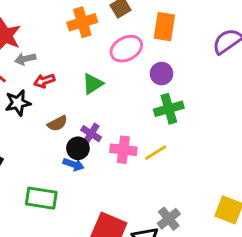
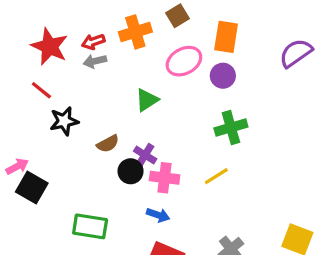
gray arrow: (25, 59) -> (95, 61), moved
purple circle: (161, 74) -> (223, 76), moved
red arrow: (44, 81) -> (93, 42), moved
pink cross: (123, 150) -> (165, 178), moved
blue arrow: (74, 164) -> (158, 215), moved

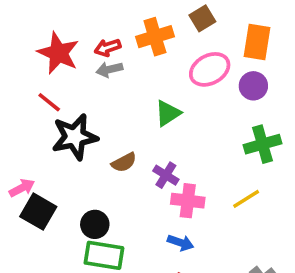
black star: (64, 121) -> (75, 137), size x1.4
black circle: (131, 171) -> (95, 224), moved

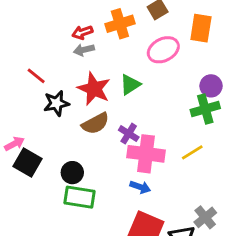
red star: (58, 53) -> (94, 89), moved
purple circle: (253, 86) -> (211, 86), moved
black star: (75, 137) -> (56, 103), size x0.7
brown semicircle: (124, 162) -> (95, 123), size x1.4
pink cross: (188, 201) -> (146, 154), size x1.4

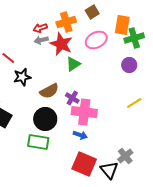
red star: (94, 89) -> (61, 44), moved
green cross: (205, 109) -> (134, 38), moved
yellow line: (192, 152) -> (134, 103), moved
black circle: (72, 173) -> (45, 119), moved, size x1.5

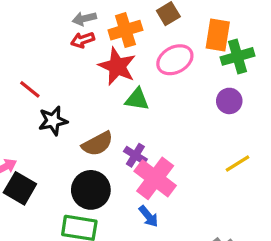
gray arrow: (41, 40) -> (84, 19), moved
green triangle: (73, 64) -> (137, 99), turned 42
pink cross: (84, 112) -> (155, 178), turned 30
blue arrow: (80, 135) -> (149, 216), turned 32

